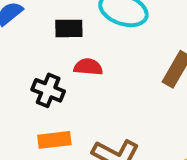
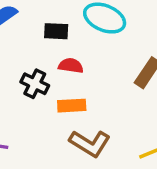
orange rectangle: (54, 140) -> (72, 106), moved

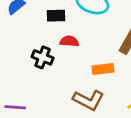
orange rectangle: (72, 106) -> (103, 69), moved

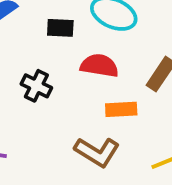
red semicircle: (69, 41) -> (99, 66), moved, size x1.4

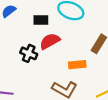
red semicircle: (99, 66) -> (50, 41), moved, turned -36

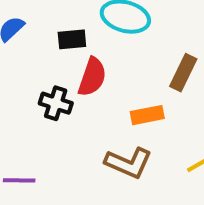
red semicircle: (50, 41) -> (92, 77), turned 144

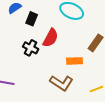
black rectangle: (72, 39) -> (32, 19), moved, turned -72

